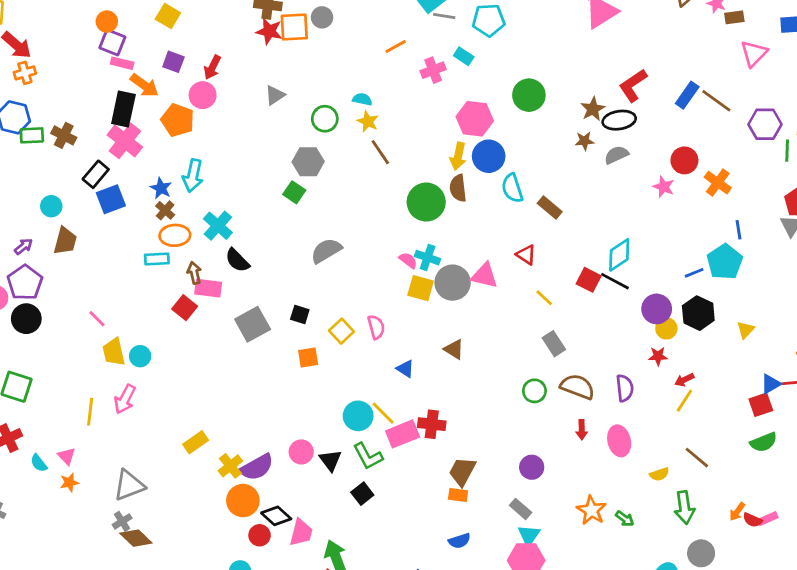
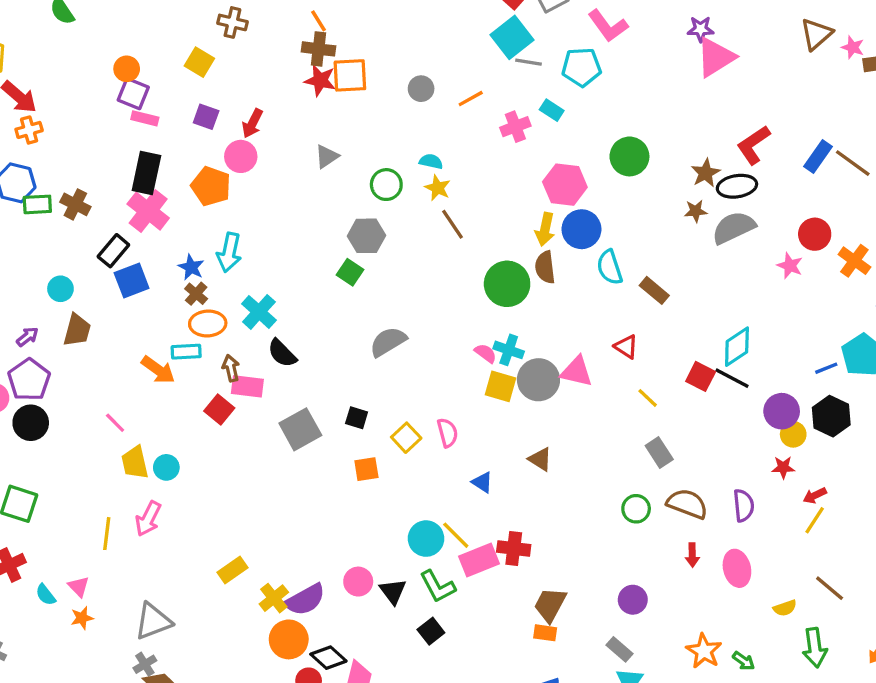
gray circle: (322, 17) -> (421, 89), moved
orange arrow: (144, 85) -> (158, 370), moved
gray semicircle: (616, 155) -> (734, 228), size x1.5

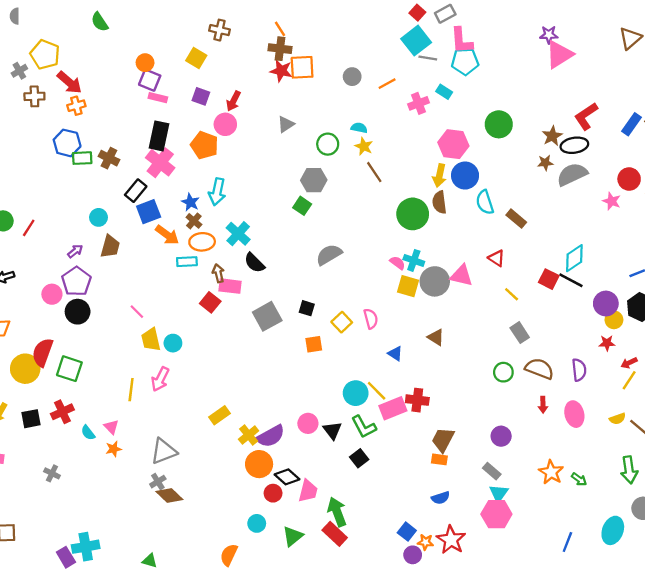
pink L-shape: (608, 26) -> (462, 41), moved, turned 32
orange arrow: (158, 370) -> (167, 235), moved
yellow semicircle: (785, 608) -> (617, 419), moved

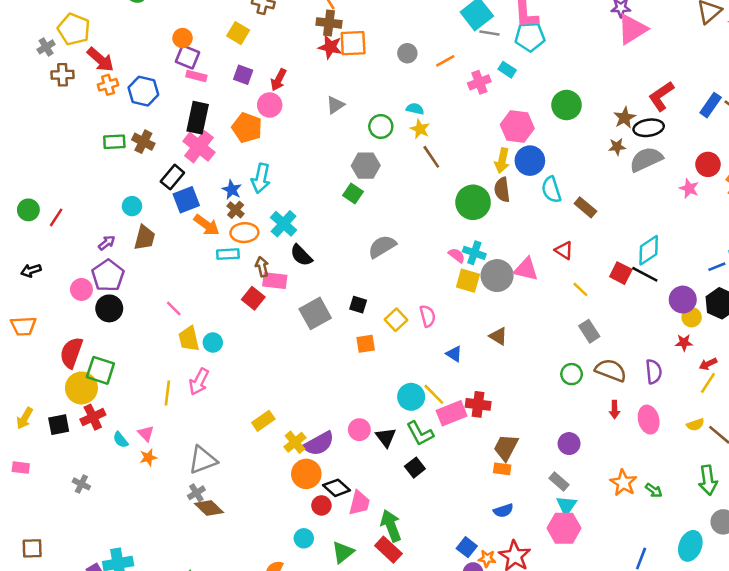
blue hexagon: (67, 143) -> (143, 91), moved
yellow circle: (25, 369) -> (81, 388), moved

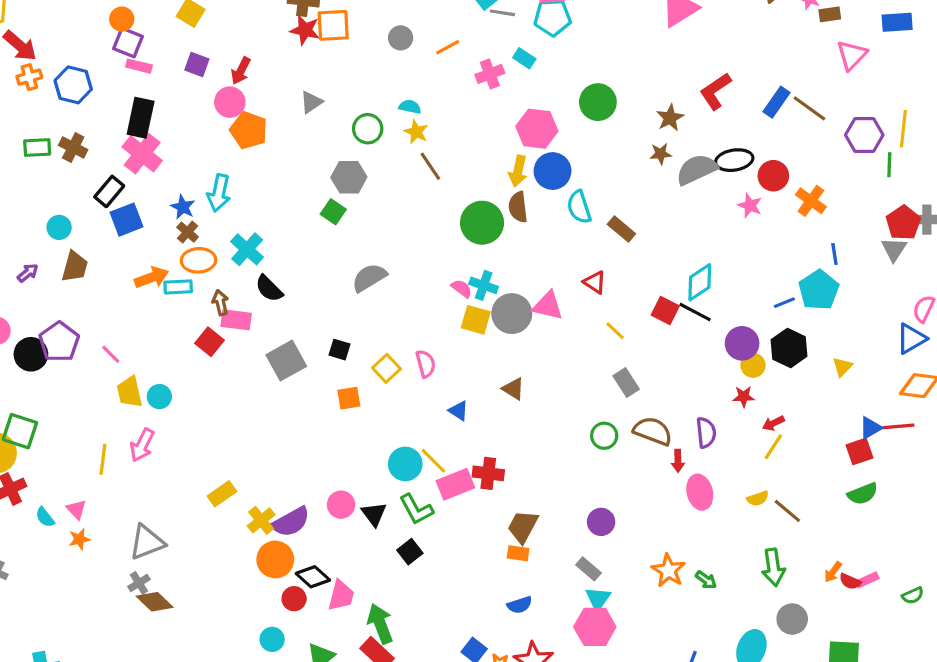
orange pentagon: (247, 128) -> (249, 130), moved
black ellipse: (649, 128) -> (734, 160), moved
orange arrow: (206, 225) -> (152, 278), moved, turned -56
purple pentagon: (108, 276) -> (59, 342), moved
red arrow: (615, 409) -> (678, 461), moved

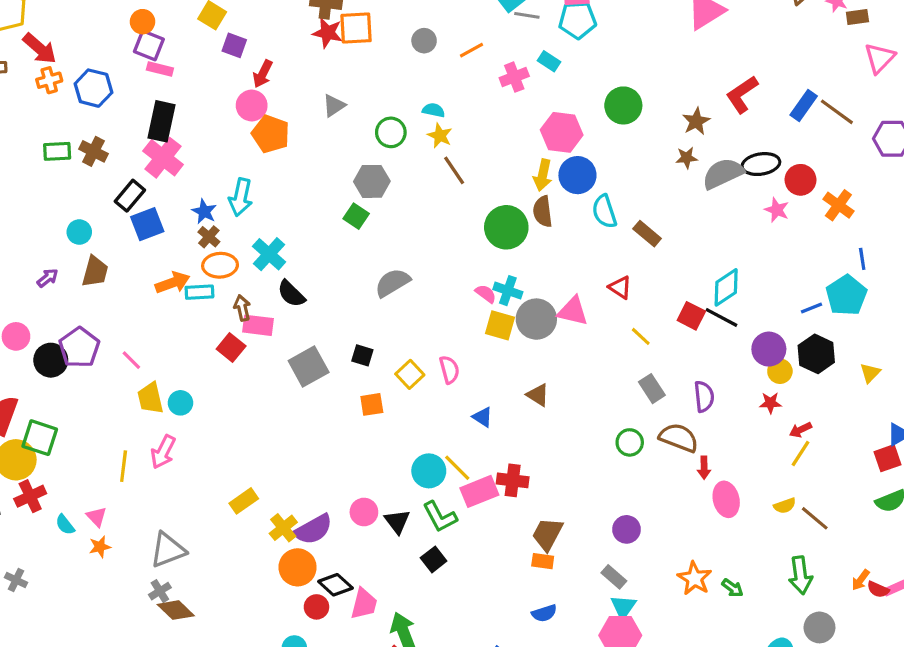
purple square: (197, 65) -> (234, 45), moved
purple semicircle: (706, 433) -> (704, 397), moved

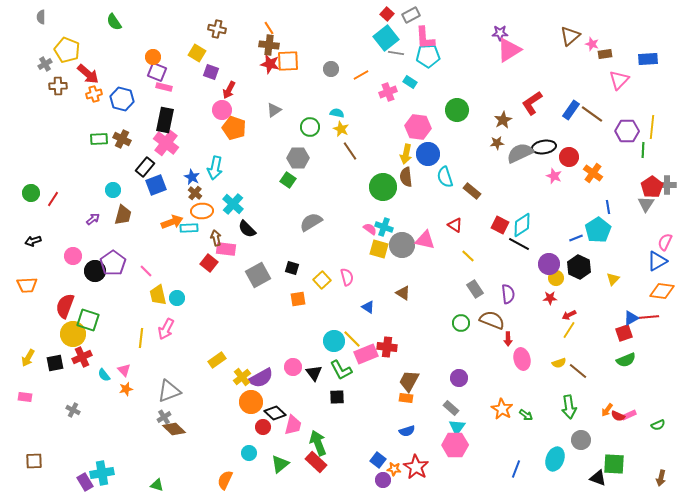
red square: (691, 316) -> (500, 225), moved
black square: (434, 559) -> (337, 397), turned 35

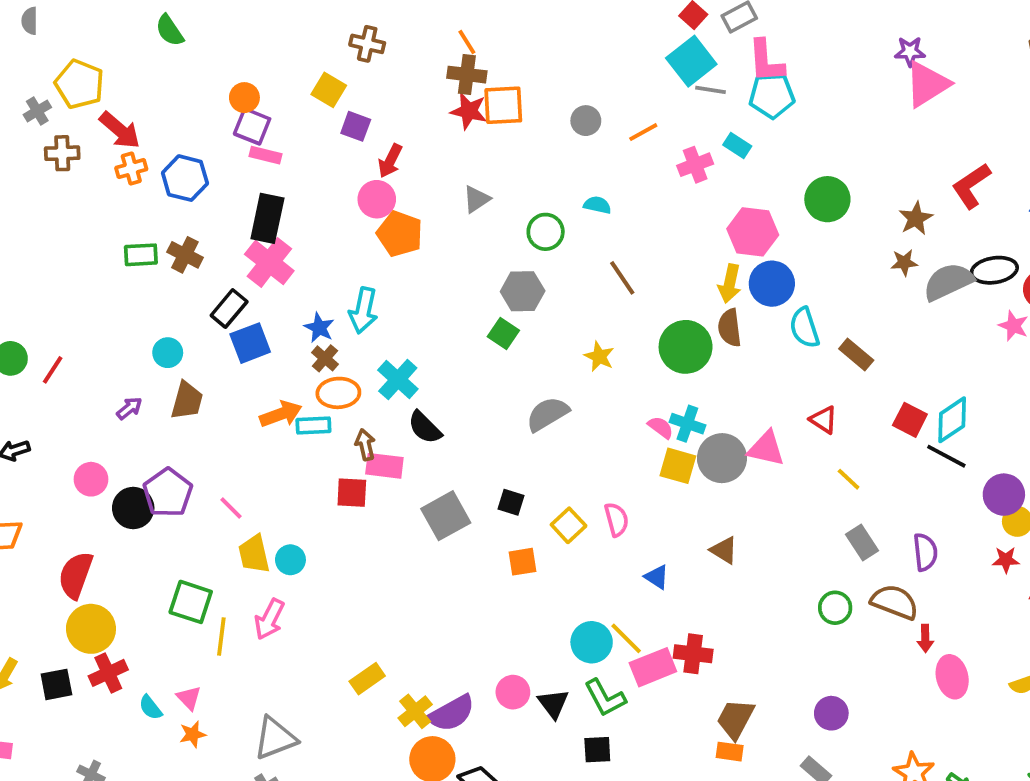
yellow star: (341, 129) -> (599, 356), moved
red square: (209, 263) -> (352, 493), turned -36
green square: (88, 320) -> (191, 602), moved

